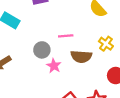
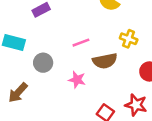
gray circle: (42, 50) -> (43, 63), moved

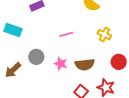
brown semicircle: (105, 61) -> (85, 65), moved
gray circle: (43, 63) -> (36, 57), moved

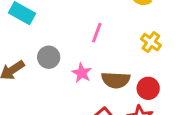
pink line: (66, 34) -> (97, 33), turned -64
red circle: (119, 62) -> (148, 88), moved

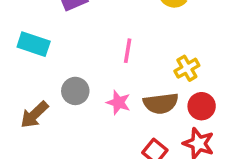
yellow cross: (151, 42) -> (187, 68), moved, turned 36

